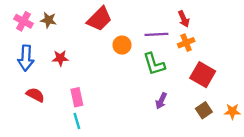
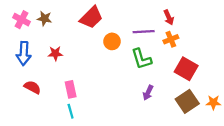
brown square: (204, 110) -> (187, 101), size x1.5

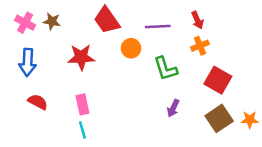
red trapezoid: (91, 17) -> (107, 20), turned 100
purple line: (144, 32) -> (158, 27), moved
red star: (55, 53) -> (81, 57), moved, size x1.5

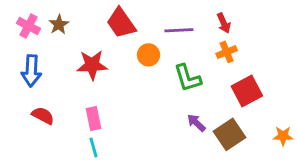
brown star: (52, 21) -> (59, 25), turned 30
red square: (218, 80) -> (247, 91), turned 32
purple arrow: (173, 108) -> (196, 123), turned 108
brown square: (219, 118) -> (229, 134), moved

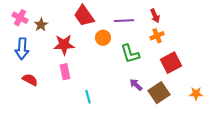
brown star: (59, 25) -> (41, 25), moved
pink rectangle: (94, 119) -> (65, 72), moved
cyan line: (94, 147) -> (88, 97), moved

